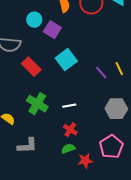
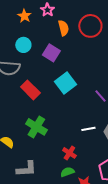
cyan circle: (34, 20) -> (23, 45), moved
white line: (69, 106) -> (88, 129), moved

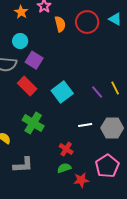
purple square: (51, 53) -> (34, 60), moved
cyan square: (65, 83) -> (62, 92), moved

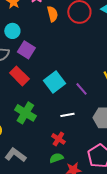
purple line: (97, 92) -> (81, 89), moved
white line: (85, 125) -> (67, 115), moved
gray L-shape: (23, 165) -> (15, 155), turned -140

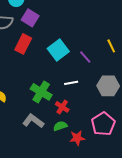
red rectangle: (19, 76) -> (23, 44), turned 72
green cross: (25, 113) -> (41, 92), moved
gray L-shape: (15, 155) -> (33, 121), moved

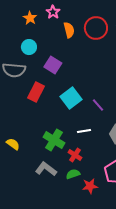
purple square: (30, 18) -> (53, 65), moved

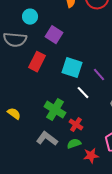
cyan square: (71, 98) -> (72, 68), turned -35
white line: (84, 131) -> (83, 93), moved, turned 56

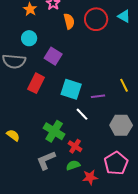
purple line: (99, 75) -> (98, 96), turned -56
gray L-shape: (47, 139) -> (46, 160), turned -60

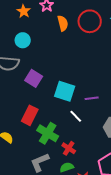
purple square: (53, 56) -> (34, 78), moved
red rectangle: (36, 83) -> (30, 115), moved

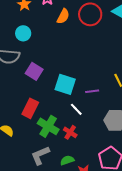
orange semicircle: (63, 23) -> (63, 16), turned 42
red cross: (69, 148) -> (70, 132), moved

